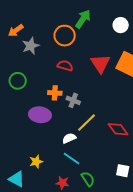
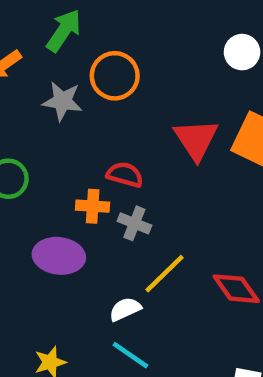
green arrow: (83, 19) -> (64, 31), moved
gray star: (31, 46) -> (62, 101), moved, turned 30
red semicircle: (65, 66) -> (125, 175), moved

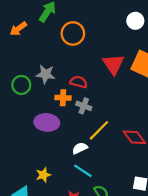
gray star: (62, 101) -> (46, 74), moved

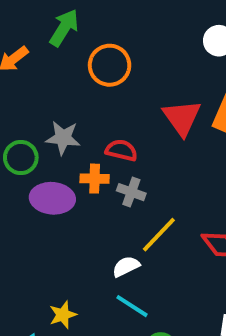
purple ellipse: (47, 122) -> (52, 198), moved

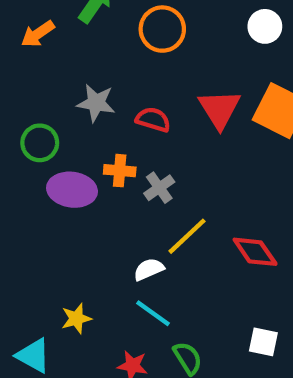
orange circle: (110, 65) -> (162, 29), moved
gray star: (63, 138) -> (96, 103), moved
red semicircle: (121, 150) -> (153, 120), moved
gray cross: (131, 192) -> (159, 188), turned 32

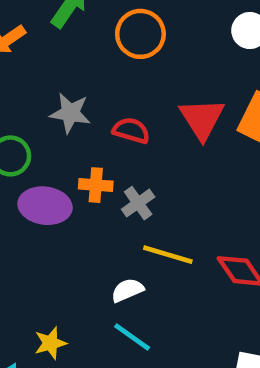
yellow line: (187, 236) -> (168, 255), turned 60

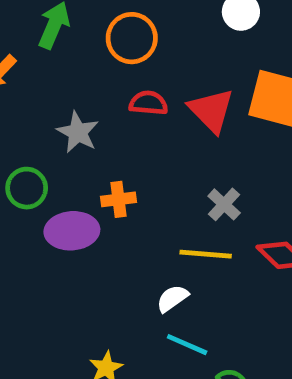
gray star: (70, 113) -> (78, 132), turned 30
red semicircle: (131, 130) -> (148, 103), moved
gray cross: (138, 203) -> (224, 204), moved

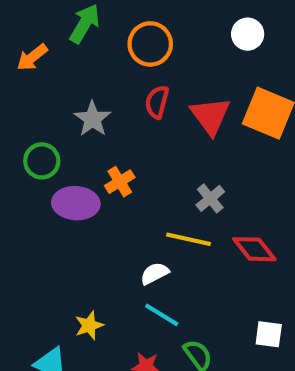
red semicircle: (148, 103) -> (157, 102), turned -88
orange cross: (119, 199) -> (120, 182), turned -32

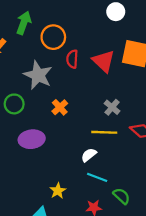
orange circle: (150, 44) -> (53, 37), moved
gray star: (92, 119) -> (38, 75), size x1.4
purple ellipse: (76, 203) -> (32, 139), moved

